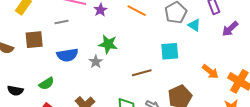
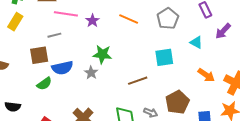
cyan triangle: (194, 25) -> (196, 42), moved
brown square: (34, 40) -> (39, 55), moved
green semicircle: (46, 84) -> (44, 84), moved

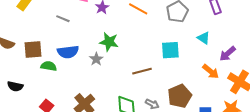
purple arrow: (223, 31) -> (228, 54), moved
gray line: (54, 35) -> (63, 19), turned 32
brown square: (39, 55) -> (33, 50), moved
green semicircle: (44, 84) -> (49, 66), turned -140

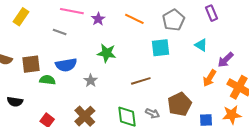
cyan square: (170, 50) -> (160, 48), moved
gray star: (96, 59) -> (91, 81), moved
orange arrow: (211, 71) -> (210, 78), turned 84

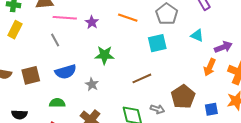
gray line: (60, 32) -> (55, 40), turned 48
purple arrow: (226, 60) -> (223, 47), turned -150
green semicircle: (47, 80) -> (57, 103), moved

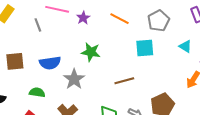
gray line: (55, 40) -> (38, 25), moved
gray star: (92, 84) -> (74, 79), size x1.5

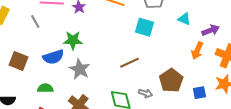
cyan square: (145, 48) -> (145, 27), turned 30
green star: (91, 52) -> (73, 40), moved
brown square: (15, 61) -> (18, 61), turned 36

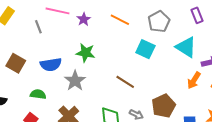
cyan triangle: (184, 19) -> (186, 47), size x1.6
green star: (73, 40) -> (86, 53), moved
brown line: (130, 63) -> (125, 82), turned 48

